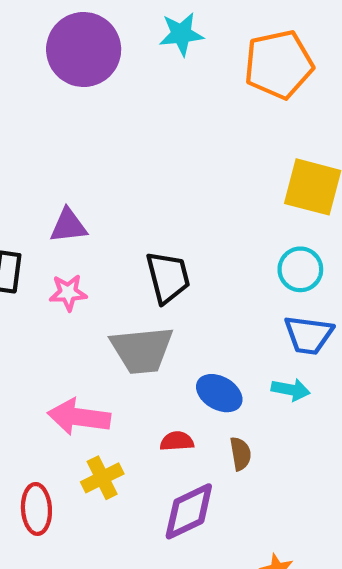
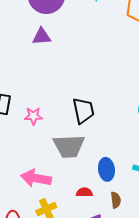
purple triangle: (68, 226) -> (42, 36), moved
blue ellipse: (219, 393) -> (106, 169), turned 50

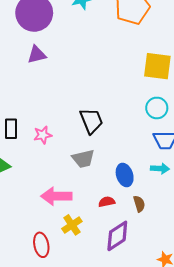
gray trapezoid: (69, 146) -> (83, 159), size x0.7

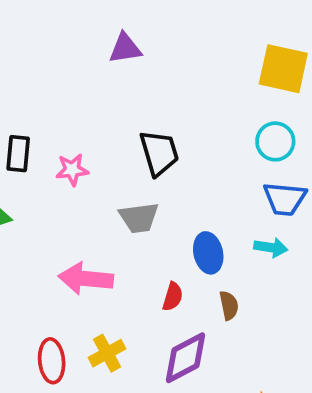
purple triangle: (37, 55) -> (125, 48), moved
red semicircle: (107, 202) -> (173, 297), turned 112
yellow cross: (72, 225) -> (107, 353), moved

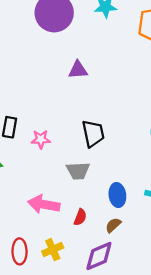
red semicircle: (173, 297) -> (80, 217), moved
brown semicircle: (229, 305) -> (113, 225), moved, turned -126

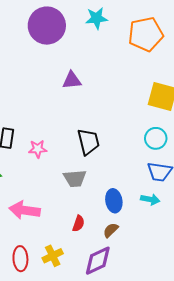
pink arrow: (44, 204) -> (25, 210), moved

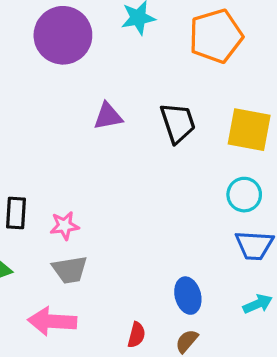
black trapezoid: (88, 142) -> (178, 123), moved
gray trapezoid: (75, 178) -> (70, 270), moved
cyan arrow: (150, 199) -> (258, 304), moved, turned -30

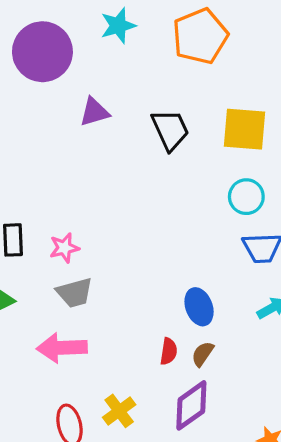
purple triangle: (108, 116) -> (94, 112), moved
red semicircle: (136, 335) -> (169, 351), moved

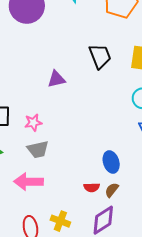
purple triangle: (94, 112) -> (56, 79), moved
red semicircle: (169, 351) -> (92, 187), turned 77
yellow cross: (119, 411) -> (60, 221), turned -36

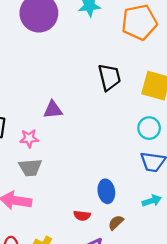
purple triangle: (56, 79) -> (53, 110), moved
brown semicircle: (112, 190) -> (116, 223), moved

